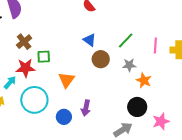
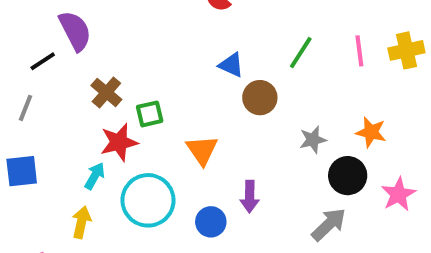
gray star: (129, 65) -> (313, 140), moved
orange star: (144, 80) -> (371, 132), moved

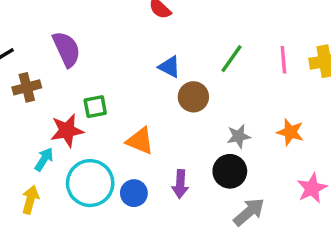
purple semicircle: (75, 31) -> (67, 49), moved
brown cross: (106, 92) -> (27, 87), moved, turned 32
orange triangle: (202, 150) -> (140, 141), turned -36
black circle: (348, 176) -> (230, 171), moved
blue circle: (211, 222) -> (134, 193), moved

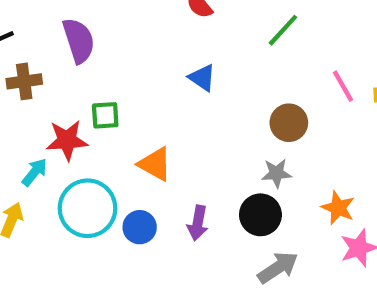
green line: (231, 59) -> (283, 30), moved
pink line: (283, 60) -> (343, 86), turned -32
brown circle: (193, 97) -> (289, 123), moved
orange star: (290, 132) -> (338, 208), moved

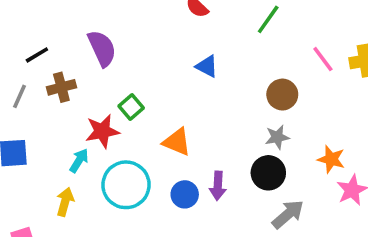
green square: (105, 115) -> (131, 107), turned -30
blue circle: (140, 227) -> (185, 194), moved

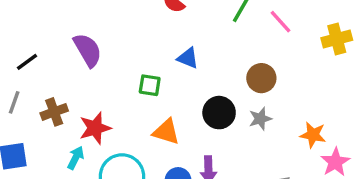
pink line: (323, 59) -> (280, 22), moved
brown cross: (61, 87) -> (54, 112), moved
green square: (131, 107) -> (150, 85), moved, turned -35
black circle: (268, 173) -> (219, 113), moved

